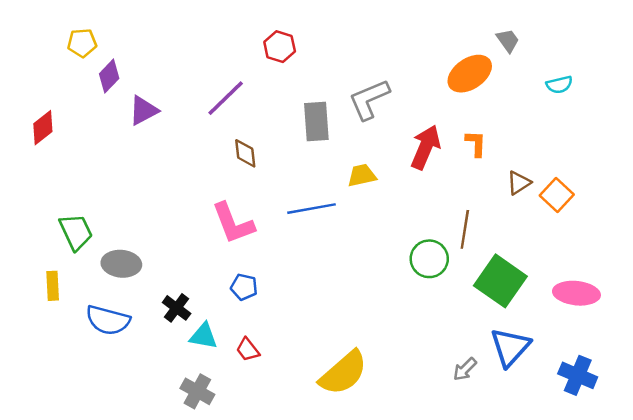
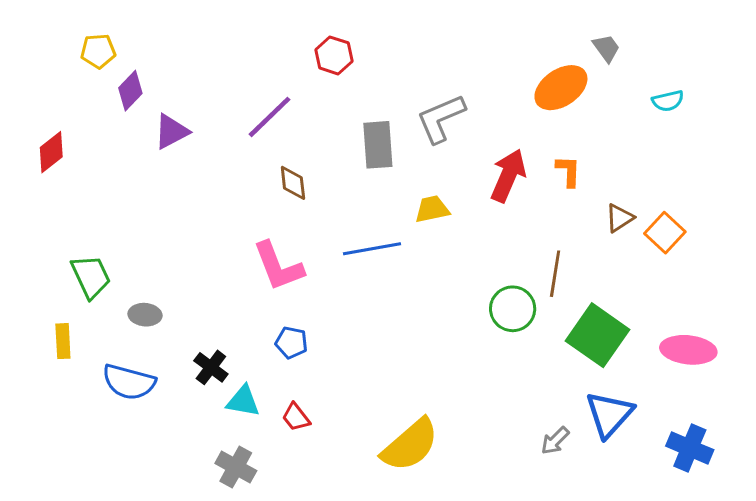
gray ellipse: (121, 264) -> (145, 315), size x0.7

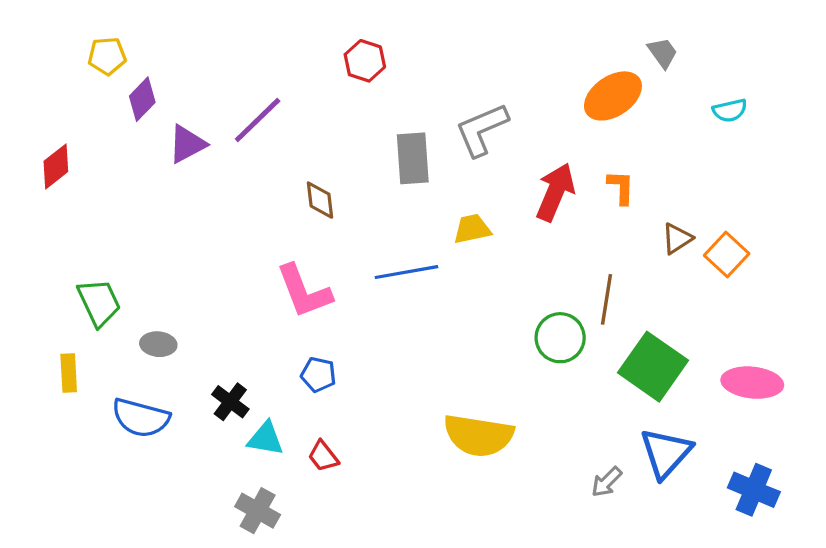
purple line: (269, 117) -> (258, 120), moved
yellow semicircle: (410, 445) -> (478, 435), moved, turned 50

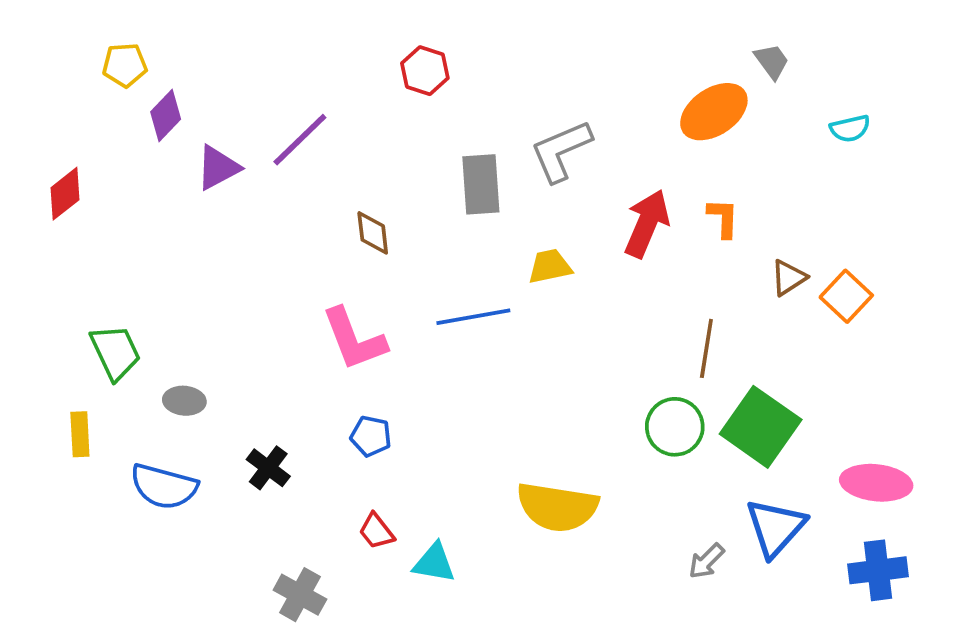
green circle: (560, 338) -> (675, 427), moved
pink ellipse: (752, 383) -> (876, 483), moved
cyan triangle: (266, 439) -> (434, 563), moved
blue cross: (754, 490) -> (878, 570), turned -30

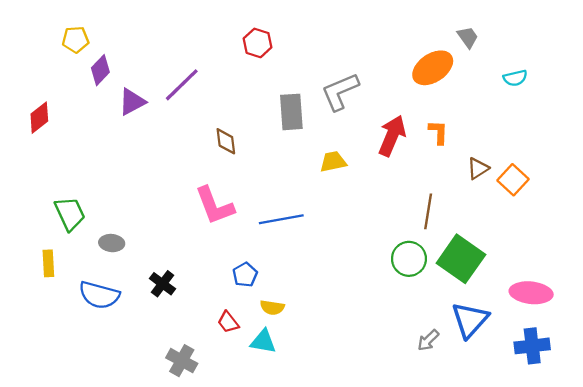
blue line: (473, 317) -> (281, 219), moved
blue pentagon: (371, 436) -> (245, 275), moved, turned 30
yellow semicircle: (557, 507) -> (272, 307), moved, size x0.5

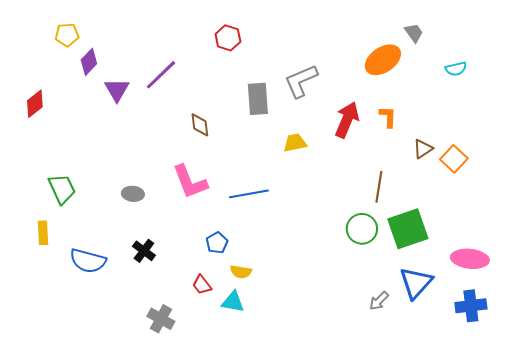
purple triangle: (132, 102) -> (117, 90), turned -32
gray ellipse: (112, 243) -> (133, 194), moved
green square: (461, 259) -> (408, 229), turned 36

